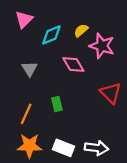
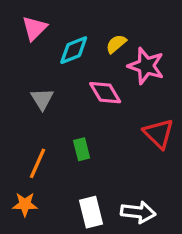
orange star: (29, 146) -> (25, 204), moved, size x0.7
white rectangle: (64, 148) -> (91, 212), turned 55

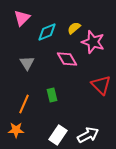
white rectangle: (91, 212) -> (58, 135), turned 48
white arrow: (138, 212) -> (88, 135), turned -35

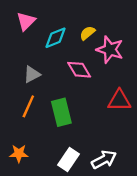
gray triangle: (27, 63) -> (32, 74), turned 35
red triangle: (101, 85) -> (119, 100), turned -45
green rectangle: (52, 95) -> (61, 112), size x1.6
orange line: (24, 104) -> (28, 106), moved

